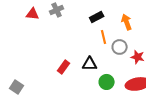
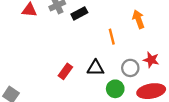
black rectangle: (97, 17) -> (79, 13), moved
gray circle: (120, 47) -> (130, 68), moved

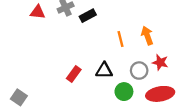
orange arrow: (138, 19) -> (147, 36), moved

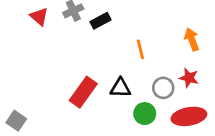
red triangle: (38, 12) -> (39, 16), turned 35
orange arrow: (147, 36) -> (192, 39), moved
red rectangle: (74, 74) -> (83, 92), size x1.5

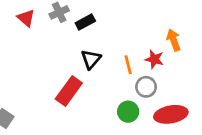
orange line: (140, 49) -> (128, 65), moved
red star: (189, 78) -> (154, 59), moved
black triangle: (120, 88) -> (91, 59), moved, turned -50

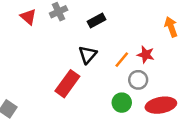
black rectangle: (85, 22) -> (96, 20), moved
orange arrow: (174, 40) -> (171, 27), moved
orange line: (128, 65) -> (122, 60), turned 54

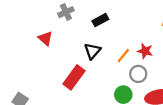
red triangle: (28, 17) -> (45, 38), moved

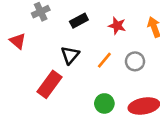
red star: (145, 51) -> (117, 26), moved
gray circle: (138, 74) -> (135, 61), moved

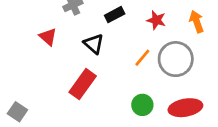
black triangle: (70, 55) -> (94, 44), moved, turned -30
gray circle: (135, 61) -> (176, 59), size x1.6

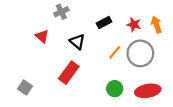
black rectangle: (115, 15) -> (104, 22), moved
red star: (156, 20) -> (134, 25), moved
gray square: (17, 112) -> (25, 88), moved

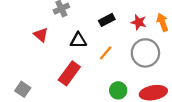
black triangle: (77, 42) -> (78, 40), turned -42
orange line: (115, 52) -> (106, 53), moved

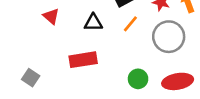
orange line: (106, 53) -> (130, 24), moved
red rectangle: (69, 73) -> (83, 60), turned 45

